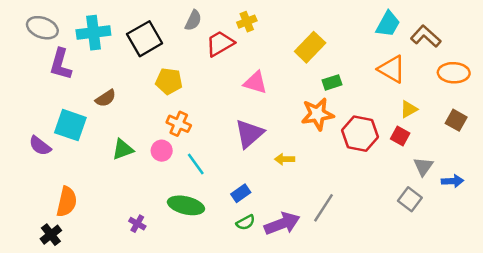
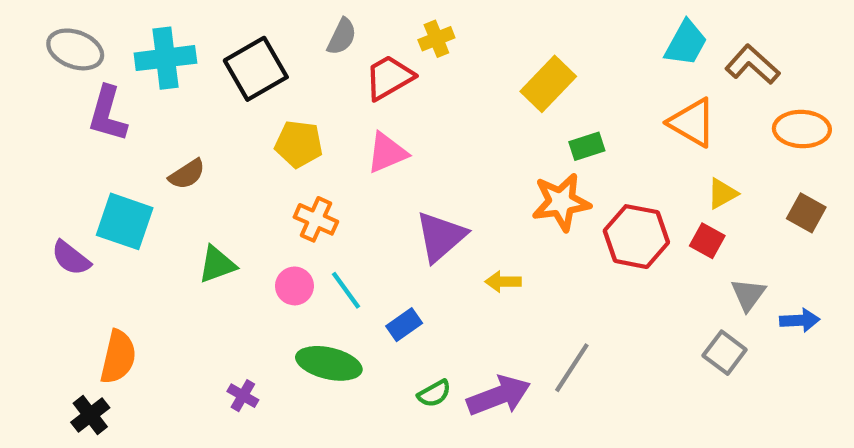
pink triangle: (255, 82) -> (387, 153), moved, turned -40
pink circle: (162, 151) -> (294, 286), moved
blue rectangle: (241, 193) -> (404, 325), moved

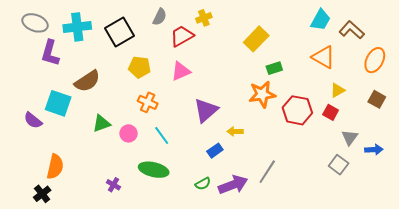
orange ellipse: (802, 129) -> (375, 60), turned -65
brown semicircle: (187, 174) -> (87, 81), size x1.5
pink circle: (294, 286) -> (129, 133), moved
blue rectangle: (404, 325) -> (215, 151), moved

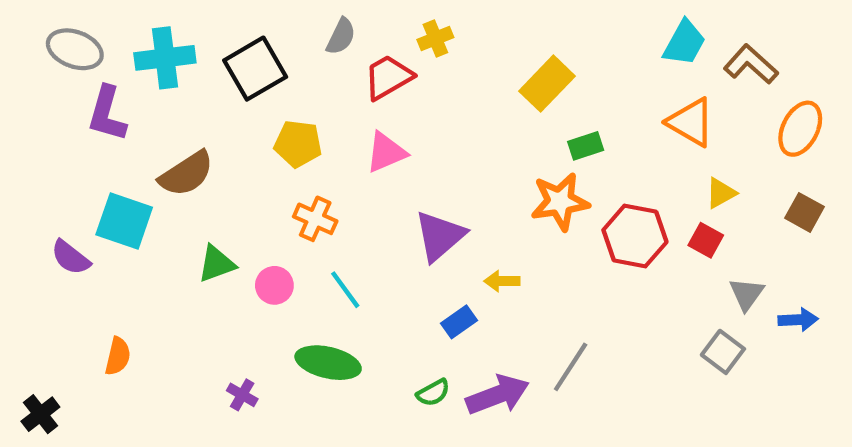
orange semicircle: (55, 167) -> (118, 356), size x0.7
black cross: (42, 194) -> (40, 414), moved

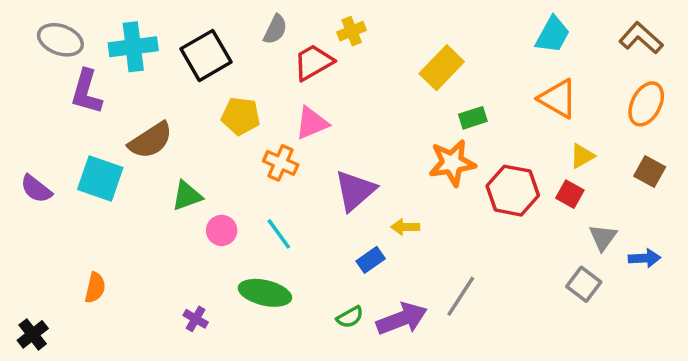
brown L-shape: (751, 64) -> (641, 38), moved
orange cross: (315, 219) -> (281, 163), moved
purple semicircle: (71, 257) -> (36, 189), moved
green triangle: (216, 264) -> (187, 196), moved

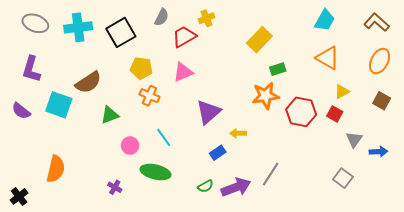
purple L-shape: (86, 92) -> (31, 69), moved
orange cross: (281, 163) -> (149, 96), moved
pink circle: (222, 230) -> (130, 146), moved
gray square: (584, 284) -> (343, 178), moved
orange semicircle: (95, 288) -> (56, 169), size x1.5

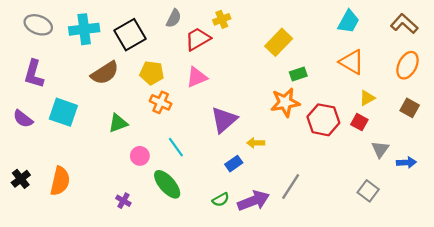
brown semicircle: (88, 82) -> (105, 73), moved
green ellipse: (156, 172) -> (167, 184), turned 36
black cross: (19, 196) -> (21, 179), moved

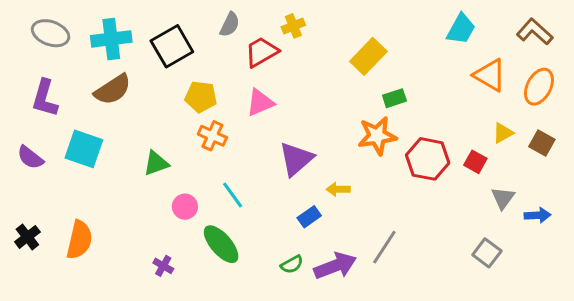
orange triangle: (352, 62) -> (490, 75), moved
brown semicircle: (105, 73) -> (113, 90), moved
yellow triangle: (367, 98) -> (503, 133), moved

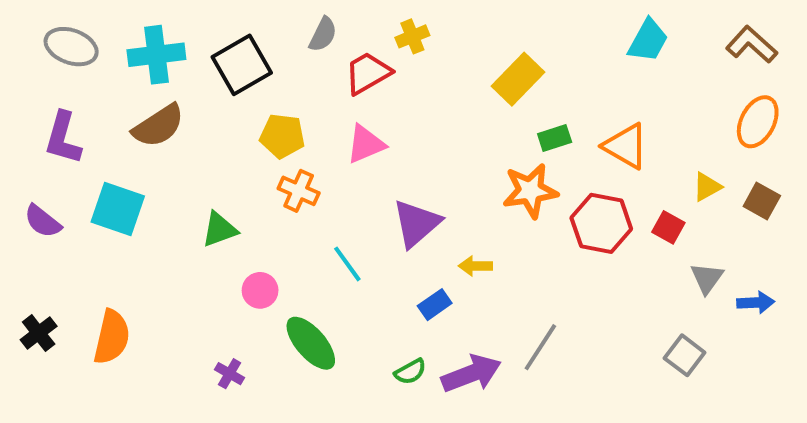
orange triangle: (490, 75) -> (626, 146), moved
cyan line: (233, 195) -> (347, 264), moved

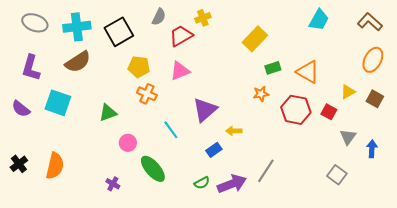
orange star: (530, 191) -> (261, 94), size x0.6
blue arrow: (756, 303) -> (372, 149), turned -84

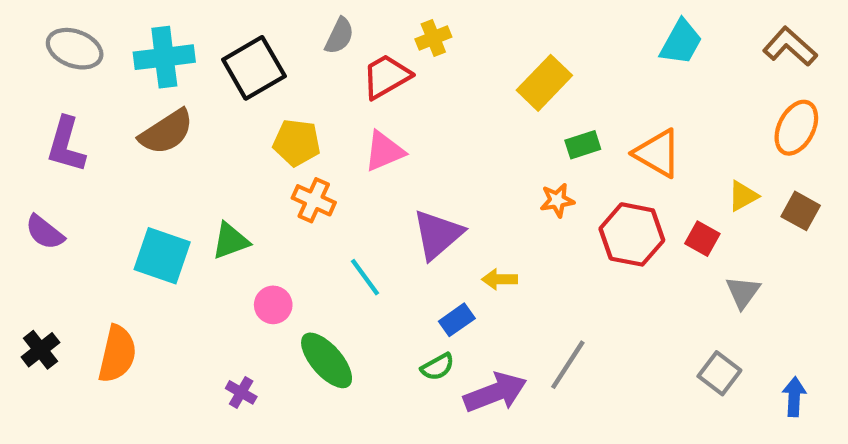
cyan square: (58, 103) -> (162, 256), moved
blue arrow: (372, 149) -> (794, 397), moved
green semicircle: (202, 183) -> (438, 367), moved

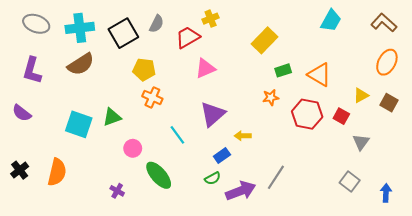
gray semicircle: (339, 36) -> (157, 24), moved
pink triangle: (384, 151) -> (205, 68), moved

